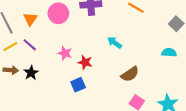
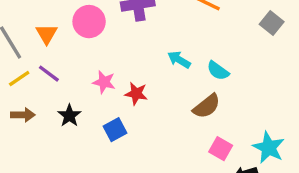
cyan semicircle: (169, 53) -> (218, 71), moved, turned -144
black star: (31, 73) -> (69, 116), moved
blue square: (78, 85) -> (115, 130), moved

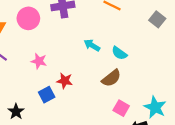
red star: (136, 94) -> (65, 81), moved
black star: (69, 116) -> (16, 112), moved

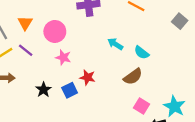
pink circle: (28, 18) -> (55, 31), moved
black star: (16, 112) -> (43, 90), moved

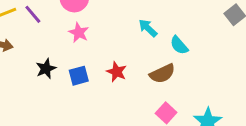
red star: (88, 77) -> (117, 72), moved

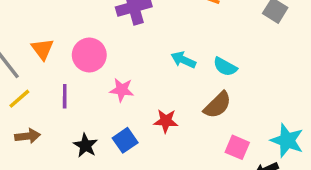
purple line: (33, 14) -> (65, 96), moved, turned 60
pink star: (79, 33) -> (122, 90), moved

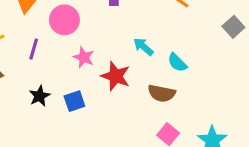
brown semicircle: (218, 105) -> (162, 93), turned 40
red star: (166, 121) -> (116, 76), moved, size x1.4

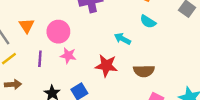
pink star: (84, 57) -> (68, 56), moved
cyan semicircle: (177, 63) -> (148, 22), moved

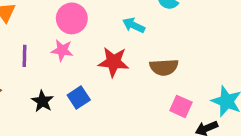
pink circle: (58, 32) -> (72, 18), moved

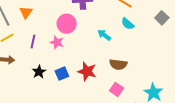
red star: (113, 62) -> (87, 71), moved
pink square: (181, 106) -> (116, 89), moved

